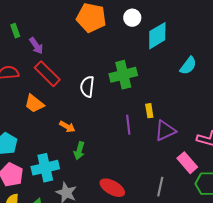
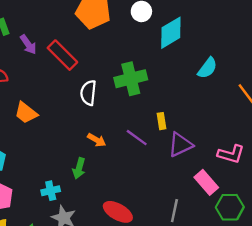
red rectangle: (47, 74) -> (62, 55), moved
purple line: (128, 125) -> (137, 138), turned -48
orange arrow: (67, 127) -> (97, 140), moved
cyan cross: (45, 168) -> (51, 191), moved, size x0.6

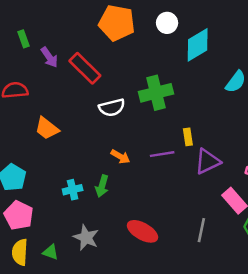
white semicircle: (88, 93) -> (112, 107), turned -110
purple line: (137, 138) -> (162, 154), turned -45
cyan cross: (51, 191) -> (73, 190), moved

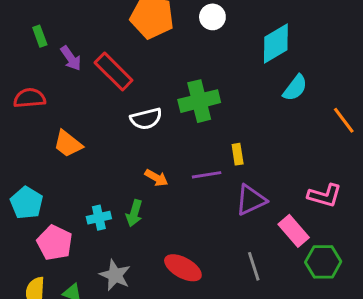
cyan diamond: (198, 45) -> (276, 44), moved
purple triangle: (207, 161) -> (251, 200), moved
pink pentagon: (19, 215) -> (55, 243), moved
gray line: (201, 230) -> (254, 266), turned -30

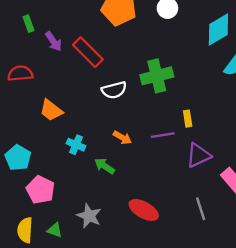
green arrow: (134, 213) -> (105, 166), turned 108
cyan cross: (99, 218) -> (76, 145), moved, turned 36

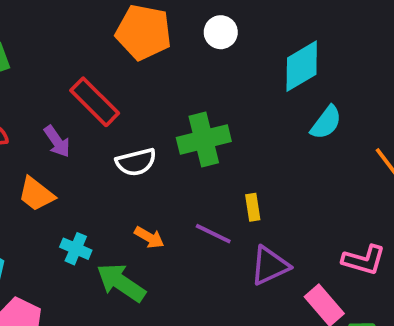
purple arrow: (53, 41) -> (57, 141), moved
purple line: (163, 135) -> (213, 234), turned 35
green arrow: (105, 166) -> (121, 283), size x1.5

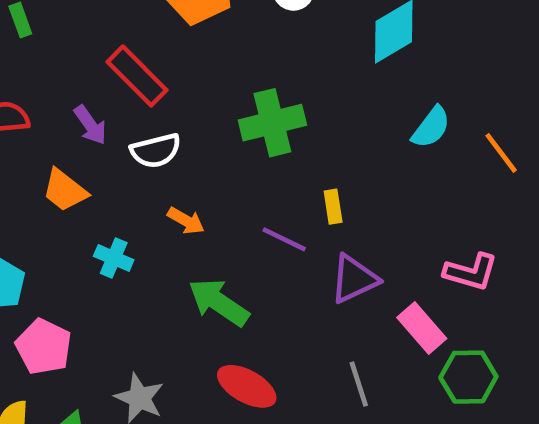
cyan semicircle: (326, 123) -> (431, 127), moved
white semicircle: (136, 162) -> (156, 151), moved
orange arrow: (149, 237) -> (186, 221), moved
green arrow: (121, 283) -> (219, 302), moved

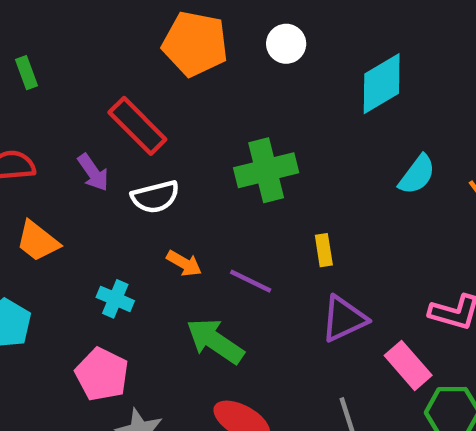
orange trapezoid: (65, 190) -> (38, 241), moved
purple line: (284, 239) -> (251, 281), moved
pink pentagon: (44, 347) -> (102, 374), moved

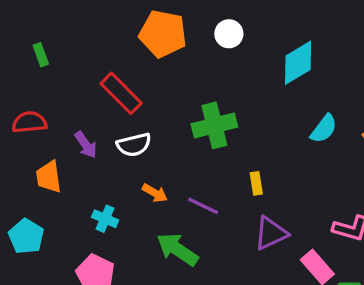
purple arrow: (93, 172) -> (86, 145), moved
orange trapezoid: (38, 241) -> (49, 177), turned 44

